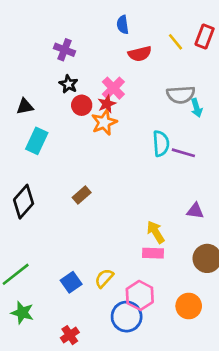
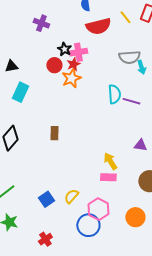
red semicircle: (140, 54) -> (98, 26), size x1.4
black star: (68, 84) -> (64, 49), moved
pink cross: (113, 88) -> (78, 52), turned 36
brown rectangle: (82, 195) -> (54, 133), turned -48

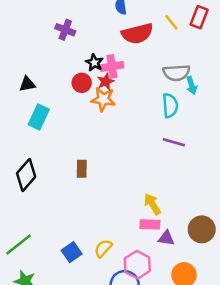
orange star: (71, 78) -> (103, 99), turned 30
cyan semicircle: (114, 94) -> (170, 106), moved
purple line: (131, 101) -> (174, 142), moved
purple triangle: (140, 145) -> (166, 238), moved

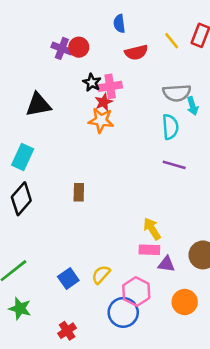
red semicircle: (137, 34) -> (136, 52), size x0.7
red circle: (82, 83) -> (79, 47), moved
black triangle: (27, 84) -> (38, 105), moved, size x1.5
cyan rectangle: (39, 117) -> (23, 157), moved

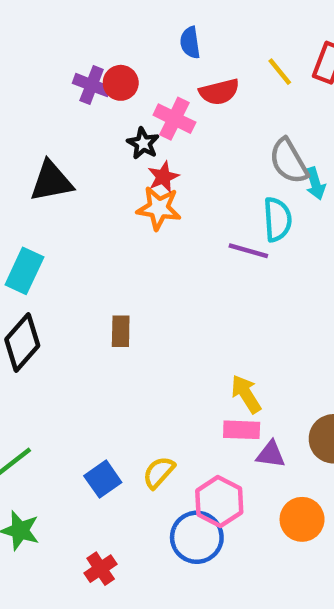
pink cross: (110, 86) -> (174, 119), moved, turned 35
gray semicircle: (177, 93) -> (289, 161), turned 64
purple line: (174, 165) -> (248, 251), moved

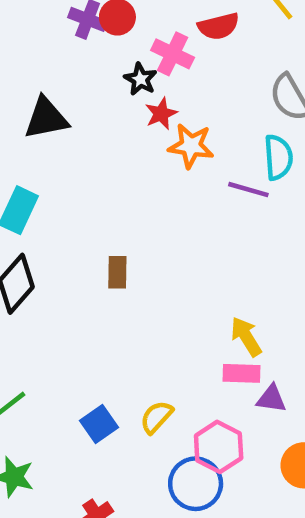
orange star: (159, 208) -> (191, 146), moved

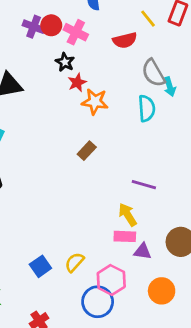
red semicircle: (219, 26) -> (125, 40), moved
pink cross: (173, 54) -> (76, 32), moved
purple line: (248, 190) -> (144, 185), moved
brown rectangle: (117, 272) -> (87, 151), moved, turned 42

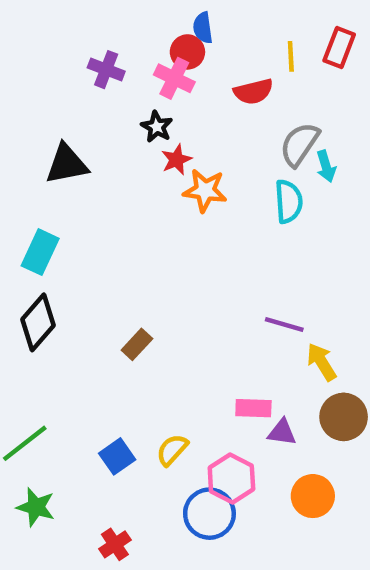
yellow line: (148, 19) -> (291, 56), turned 36
red circle: (51, 25) -> (187, 52), moved
gray semicircle: (153, 73) -> (300, 144), turned 64
brown rectangle: (87, 151) -> (137, 344), moved
yellow arrow: (128, 215) -> (322, 362), moved

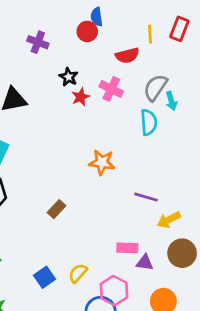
pink cross: (174, 78) -> (111, 89), moved
orange star: (205, 190) -> (102, 162), moved
yellow arrow: (322, 362) -> (169, 220), turned -85

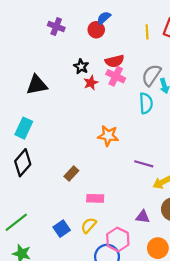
blue semicircle: (97, 17) -> (104, 18), turned 56
purple cross: (38, 42) -> (56, 26), moved
red semicircle: (127, 56) -> (115, 61), moved
pink rectangle: (127, 248) -> (95, 198), moved

